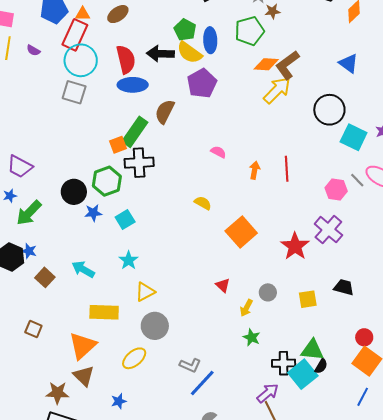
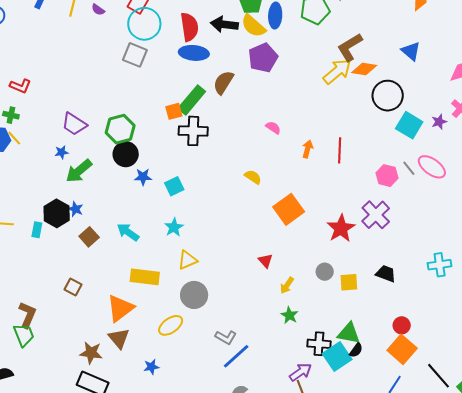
orange diamond: (266, 64) -> (364, 69), moved
green hexagon: (107, 181) -> (120, 129), moved
gray circle: (268, 292) -> (325, 272), moved

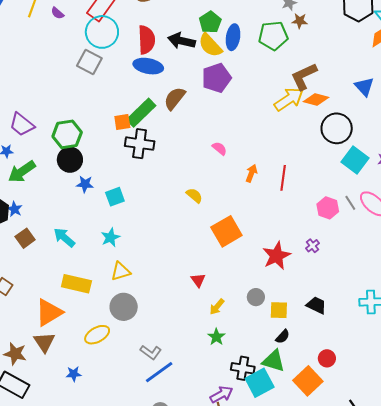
purple cross: (376, 215) -> (312, 246), size x0.5
orange square: (402, 349) -> (308, 381), moved
black semicircle: (356, 350) -> (283, 337), moved

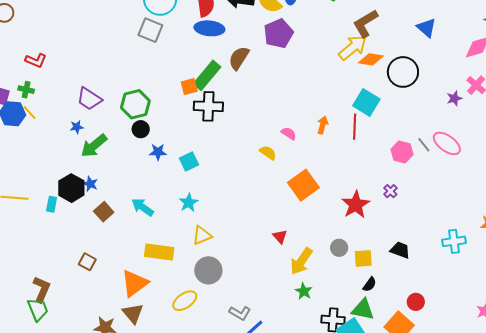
orange diamond: (316, 100) -> (371, 59), moved
pink semicircle: (219, 148) -> (289, 133), moved
black circle: (70, 160) -> (141, 129), size x0.7
cyan square: (355, 160) -> (366, 102), moved
yellow arrow: (217, 307) -> (301, 261), size x1.6

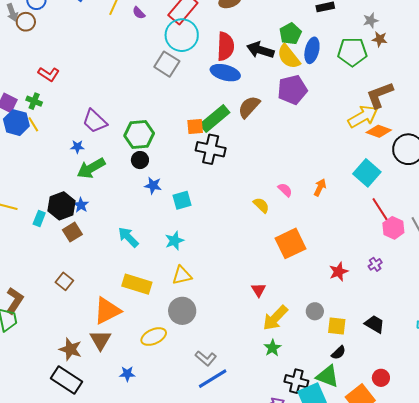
red line: (355, 127) -> (380, 209), moved, turned -45
red star: (356, 205) -> (339, 272), size x0.7
brown square: (104, 212) -> (72, 232), moved

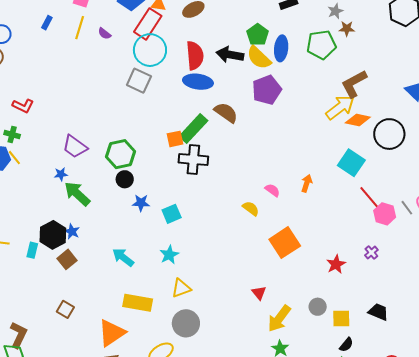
brown semicircle: (249, 107) -> (226, 113), turned 90
green arrow: (91, 168) -> (77, 194), turned 80

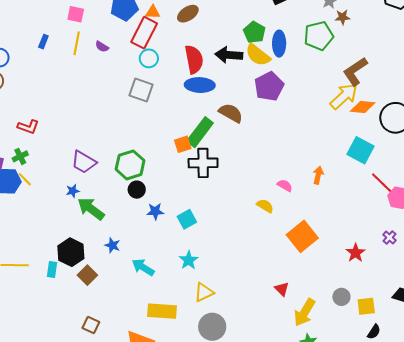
cyan circle: (150, 50) -> (149, 58), size x0.6
green cross: (12, 135) -> (20, 156), turned -35
blue star: (72, 232) -> (112, 245), moved

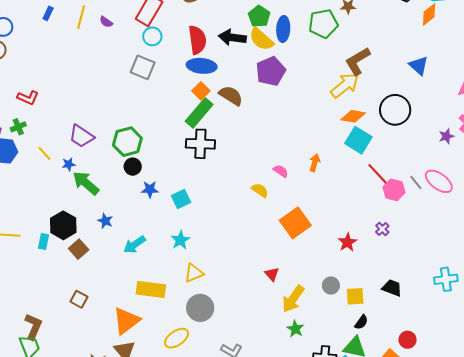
orange diamond: (363, 107) -> (353, 116), moved
orange square: (183, 144) -> (201, 91), moved, turned -30
yellow line: (25, 179) -> (45, 154), moved
cyan arrow: (143, 267) -> (134, 245), turned -70

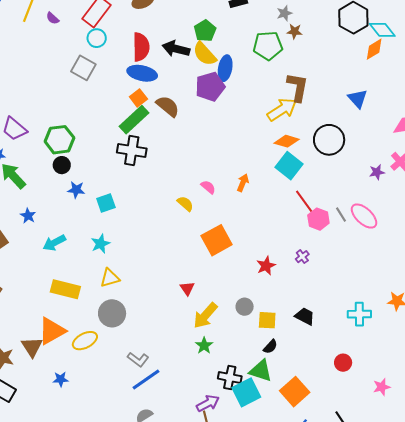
blue ellipse: (283, 29) -> (225, 68), moved
brown L-shape: (358, 61) -> (298, 87), turned 124
orange triangle: (126, 321) -> (52, 331), moved
red circle: (407, 340) -> (343, 363), moved

